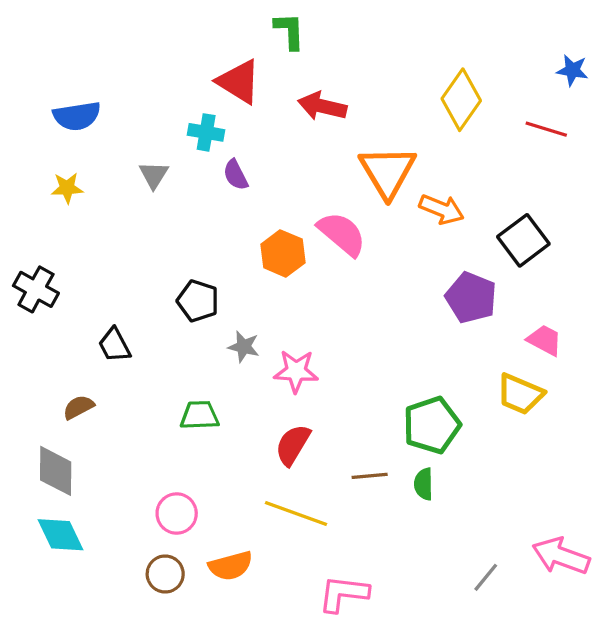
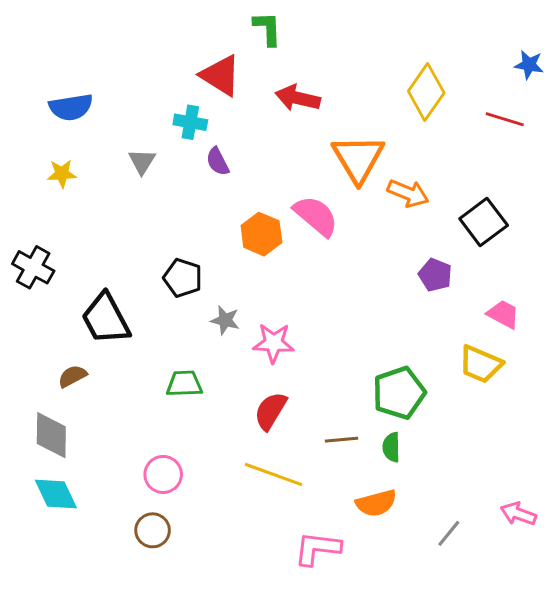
purple pentagon: (471, 298) -> (435, 275), size x0.7
black trapezoid: (114, 345) -> (106, 319), size x1.6
pink arrow: (561, 556) -> (518, 514), size x0.7
orange semicircle: (231, 566) -> (376, 503), moved

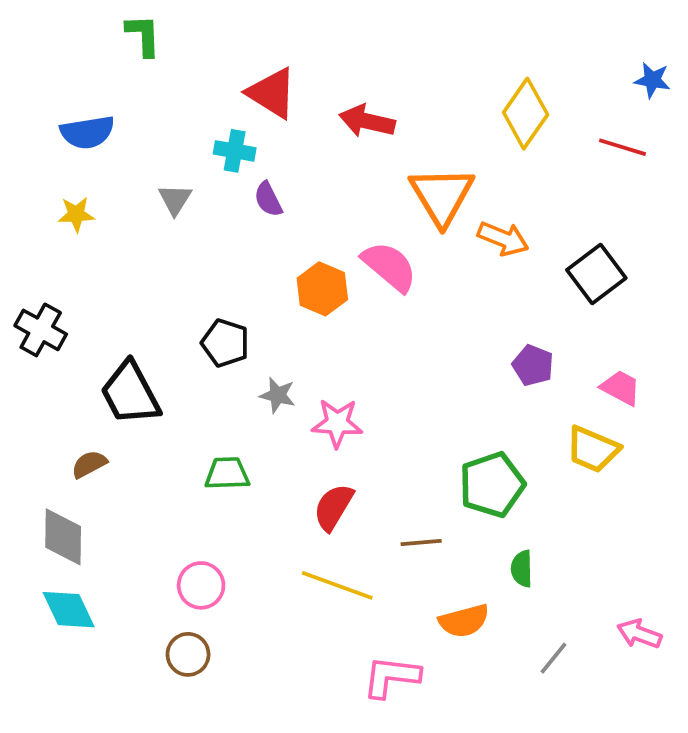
green L-shape: (267, 29) -> (143, 35), moved
purple pentagon: (435, 275) -> (533, 365), moved
green semicircle: (391, 447) -> (522, 569), moved

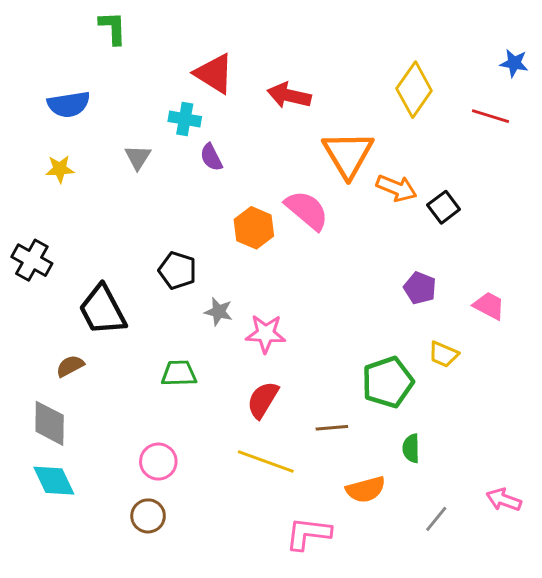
black square: (596, 274) -> (444, 207), moved, size x0.7
yellow trapezoid: (593, 449) -> (444, 354), moved, size x0.7

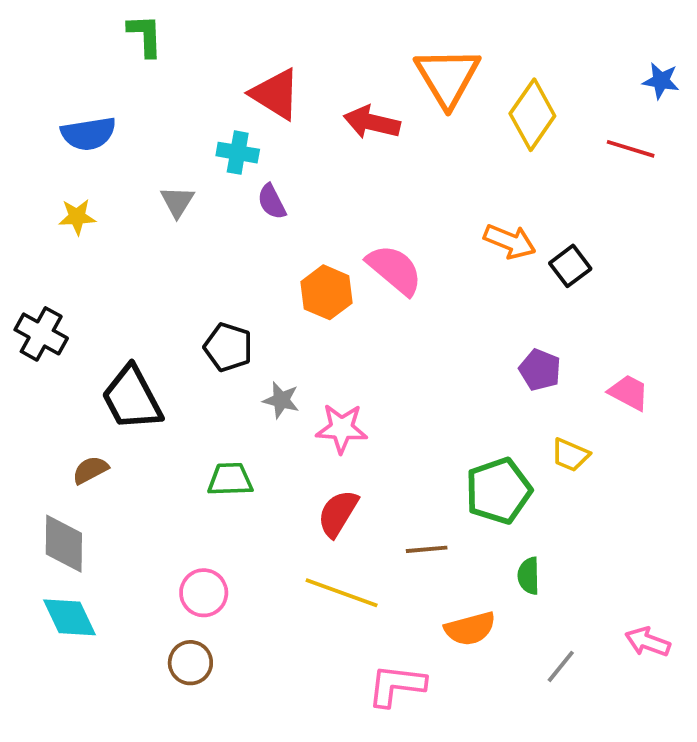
orange triangle: (348, 154) -> (447, 77), moved

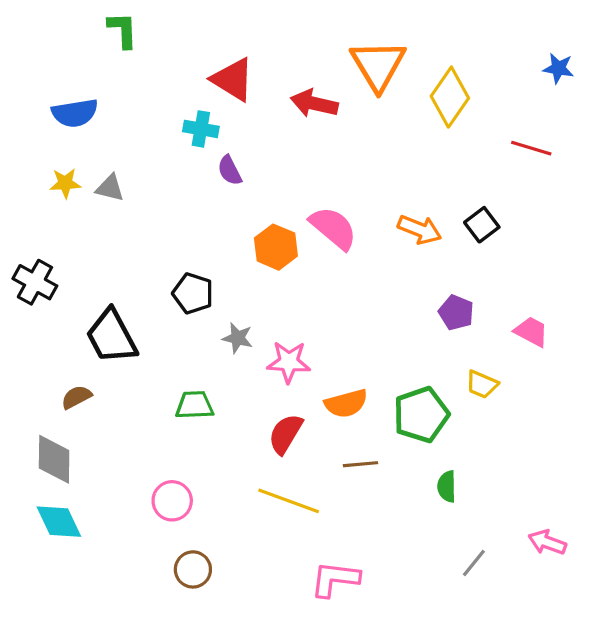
red line: (631, 149) -> (531, 148), moved
gray triangle: (177, 202) -> (110, 188), moved, turned -48
orange arrow: (510, 241) -> (420, 230), moved
orange semicircle: (470, 629) -> (346, 403), moved
brown circle: (190, 663) -> (193, 569), moved

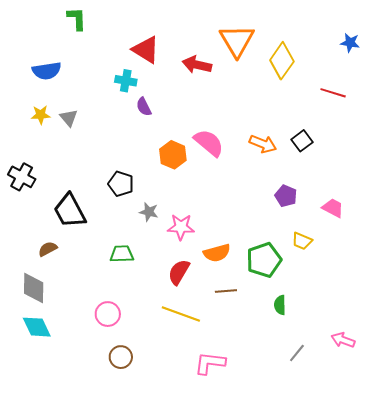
gray triangle: (110, 188) -> (69, 118), turned 36

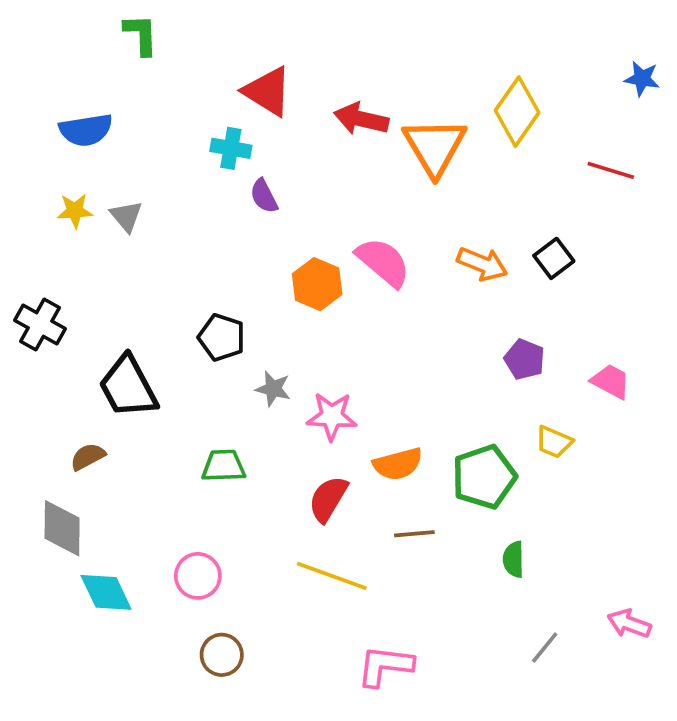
orange triangle: (237, 41) -> (435, 146), moved
cyan diamond: (37, 327) -> (106, 592), moved

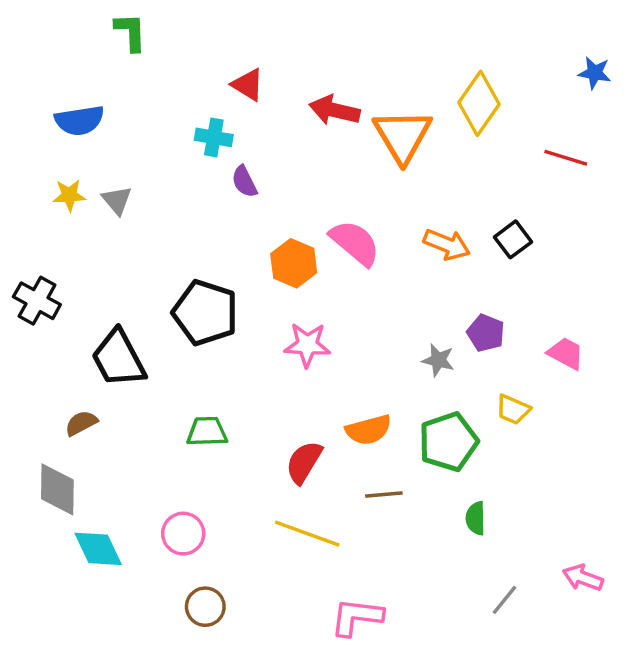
red triangle: (268, 91) -> (248, 85), size x0.7
black pentagon: (222, 337) -> (205, 313), size x1.5
gray star: (273, 389) -> (438, 360), moved
pink star: (332, 416) -> (307, 345), moved

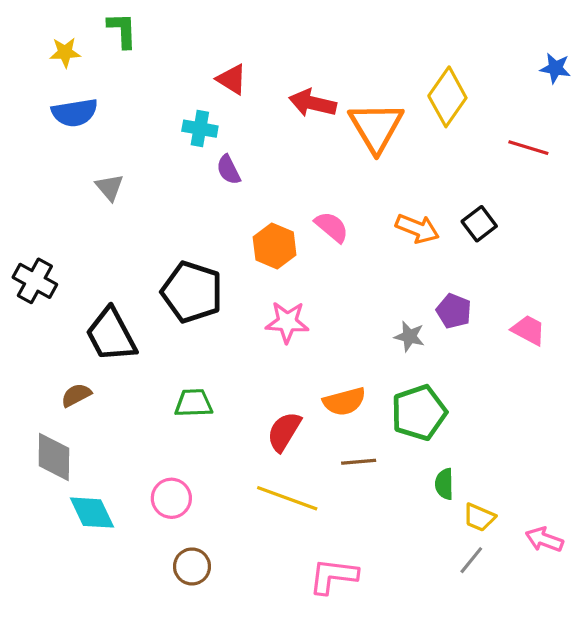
yellow star: (69, 195) -> (65, 52), moved
pink semicircle: (355, 243) -> (332, 227), size x0.7
yellow trapezoid: (513, 409) -> (479, 517), moved

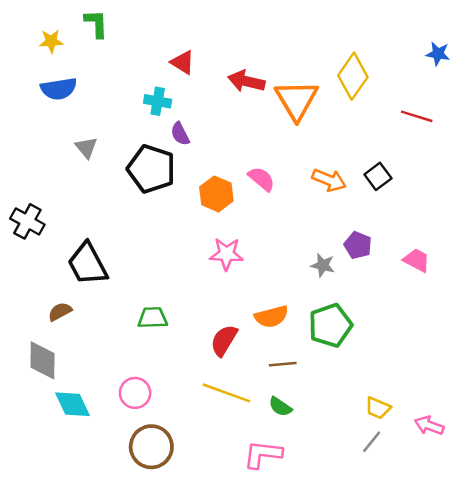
black pentagon: (192, 292) -> (151, 169), moved
green semicircle: (444, 484) -> (280, 407), moved, turned -55
brown circle: (192, 566) -> (151, 447), size x1.5

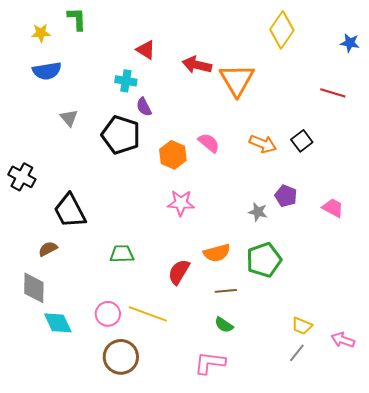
yellow diamond: (353, 76) -> (282, 30), moved
yellow line: (226, 393) -> (148, 314), moved

